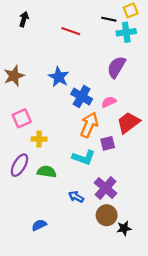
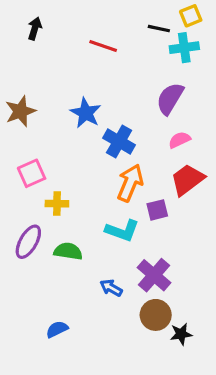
pink semicircle: (109, 102) -> (179, 140), moved

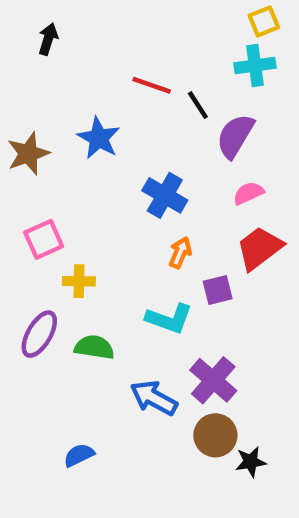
black line: (159, 29) -> (198, 105), moved, turned 45
red line: (103, 46) -> (152, 85), moved
blue star: (86, 113) -> (99, 138), moved
orange arrow: (130, 183) -> (180, 253), size x0.6
blue arrow: (111, 288) -> (154, 398), size x1.5

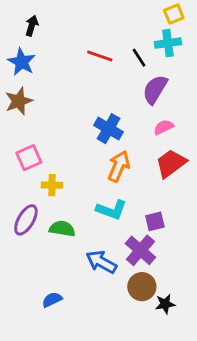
black line: (198, 105) -> (139, 58), moved
blue star: (99, 138) -> (22, 62), moved
orange arrow: (180, 253) -> (119, 166), size x1.5
purple square: (218, 290) -> (155, 221), moved

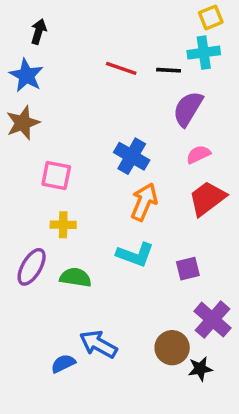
black line: (139, 58) -> (169, 70), turned -54
pink square: (29, 158) -> (56, 176), moved, turned 35
purple cross: (140, 250) -> (212, 320), moved
blue arrow: (101, 262) -> (98, 344), moved

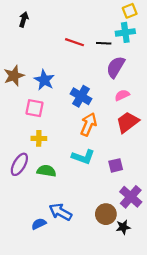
blue star: (26, 75) -> (44, 80), moved

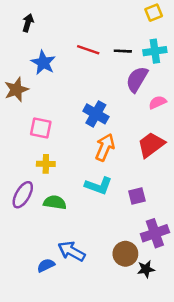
cyan cross: (125, 32) -> (155, 51), moved
blue star: (44, 80) -> (43, 63), moved
pink semicircle: (122, 95) -> (157, 102), moved
purple cross: (131, 197) -> (155, 233), turned 30

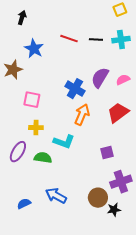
purple semicircle: (137, 79) -> (100, 78), moved
cyan L-shape: (98, 186) -> (64, 142), moved
blue semicircle: (46, 265) -> (24, 204), moved

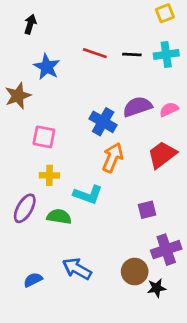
purple semicircle: (100, 78) -> (137, 107), turned 40

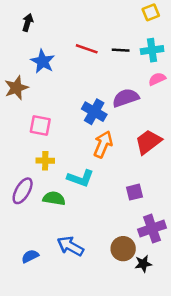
pink semicircle: (169, 109) -> (157, 79), moved

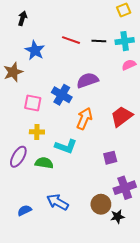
purple semicircle: (126, 98) -> (87, 80), moved
blue cross: (94, 112) -> (62, 95), moved

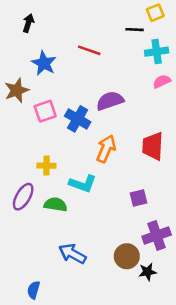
black line: (99, 41) -> (135, 30), moved
pink square: (33, 103) -> (45, 111), moved, turned -30
red trapezoid: (122, 116) -> (153, 146), turned -50
blue semicircle: (25, 210) -> (34, 290), moved, turned -48

